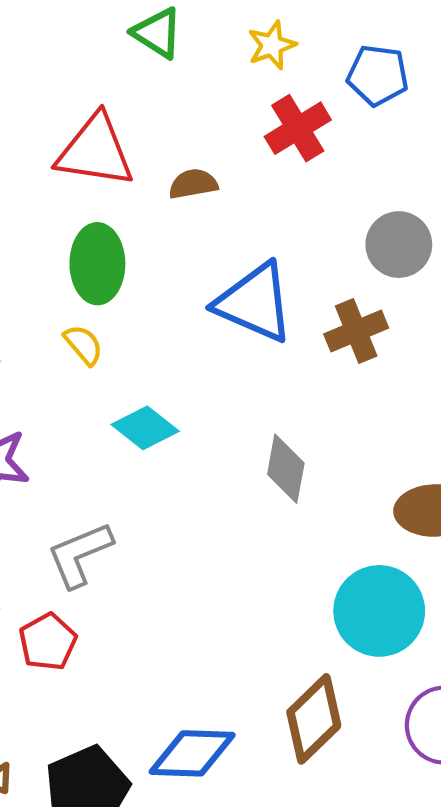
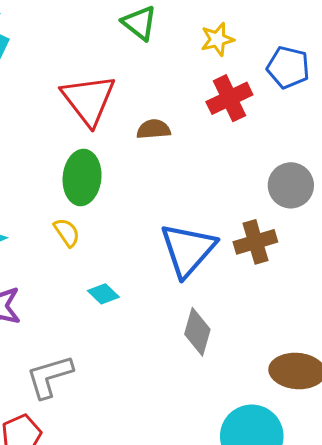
red triangle: (95, 151) -> (88, 100), turned 38
blue triangle: (255, 303) -> (188, 250), moved, turned 42
cyan diamond: (145, 428) -> (103, 294), size x0.7

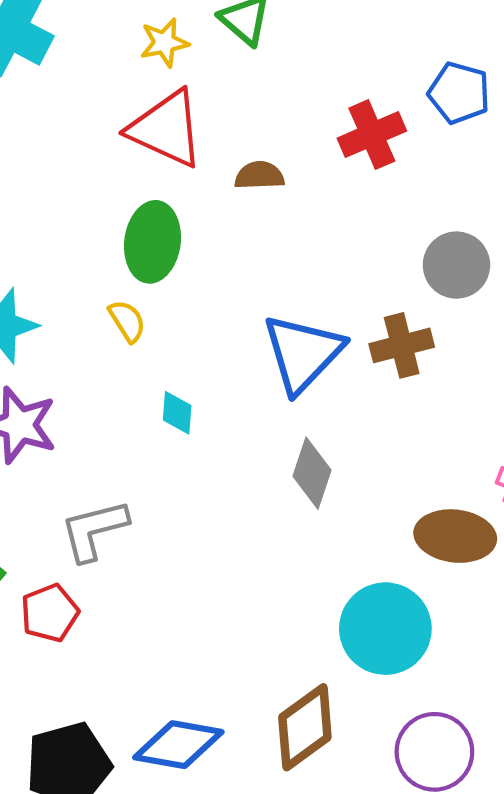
yellow star: (217, 39) -> (164, 43), moved
red triangle: (88, 100) -> (166, 129), turned -30
cyan diamond: (103, 294) -> (177, 413), turned 48

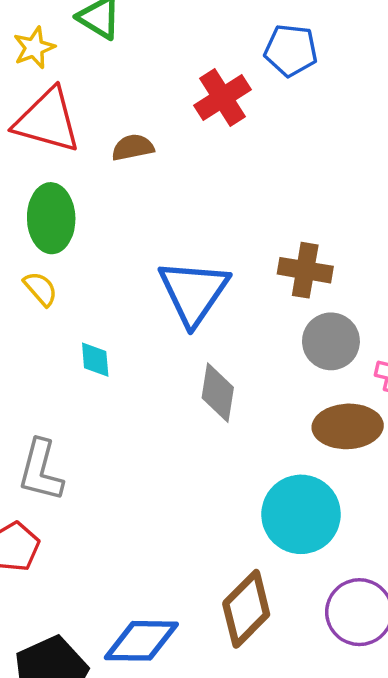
gray circle: (456, 265) -> (331, 341), moved
brown cross: (402, 345) -> (305, 270), moved, turned 33
gray L-shape: (94, 530) -> (41, 470), turned -52

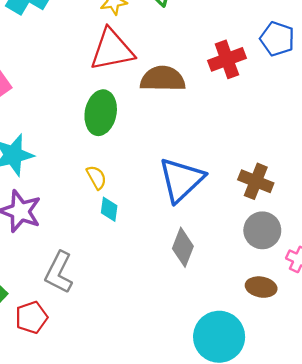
red triangle: (47, 121) -> (112, 50), turned -39
brown semicircle: (133, 147) -> (163, 79), size x1.6
yellow semicircle: (40, 289) -> (96, 177), moved
brown ellipse: (348, 426) -> (261, 287), size x0.7

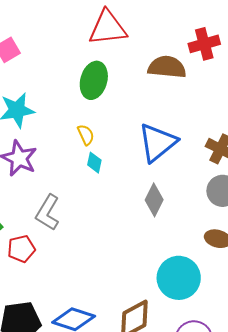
brown semicircle: (163, 79) -> (167, 67), moved

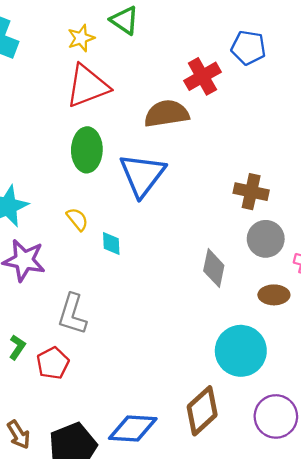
yellow semicircle: (86, 135) -> (77, 219), moved
blue triangle: (158, 143) -> (142, 175), moved
gray diamond: (154, 200) -> (214, 268), moved

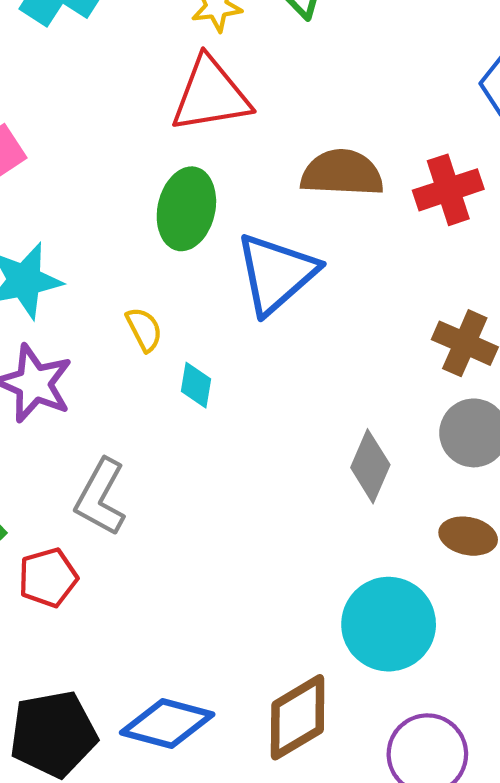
red cross: (202, 76) -> (448, 190), moved

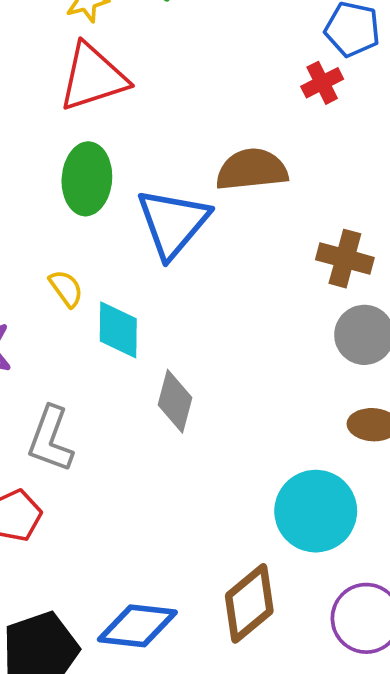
brown semicircle: (342, 173) -> (252, 170), moved
red cross: (448, 190) -> (322, 83), moved, size x0.7
cyan diamond: (196, 385) -> (118, 330), size x1.5
gray diamond: (370, 466) -> (175, 401), moved

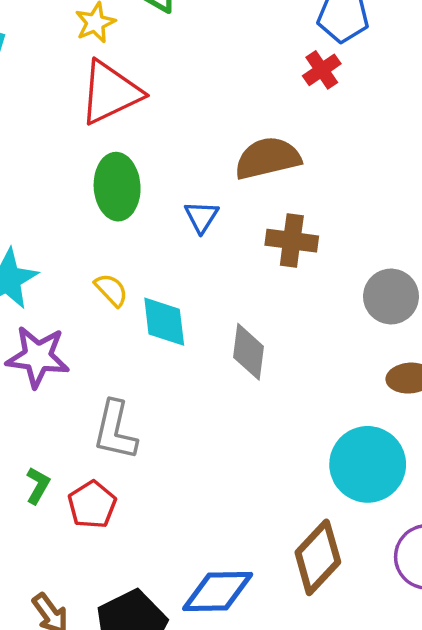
blue triangle: (173, 223) -> (201, 217), size x0.5
brown cross: (345, 259) -> (292, 241), moved
gray diamond: (175, 401) -> (248, 352), moved

